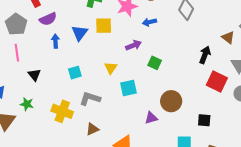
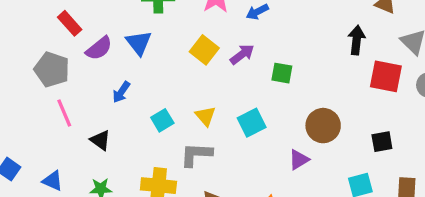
yellow square: (104, 26) -> (204, 50), moved, turned -36
blue triangle: (80, 33) -> (139, 43), moved
blue arrow: (55, 41) -> (121, 92), moved, turned -128
yellow triangle: (111, 68) -> (205, 116), moved

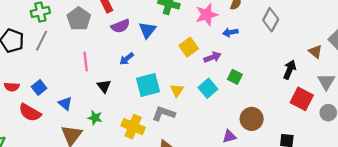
gray pentagon: (52, 69) -> (79, 19), moved
cyan square: (162, 120) -> (148, 85), size x1.6
cyan square: (252, 123) -> (208, 88), moved, turned -30

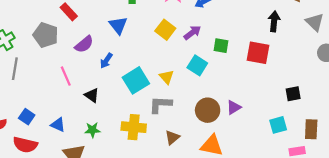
purple semicircle: (121, 26) -> (84, 44), moved
red square: (302, 99) -> (258, 53), moved
brown circle: (252, 119) -> (208, 110), moved

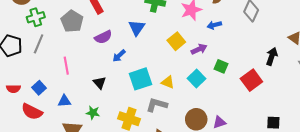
red square: (258, 53) -> (251, 80), turned 30
pink line: (66, 76) -> (66, 66), moved
yellow triangle: (167, 77) -> (168, 82), turned -40
blue triangle: (58, 125) -> (64, 101), turned -40

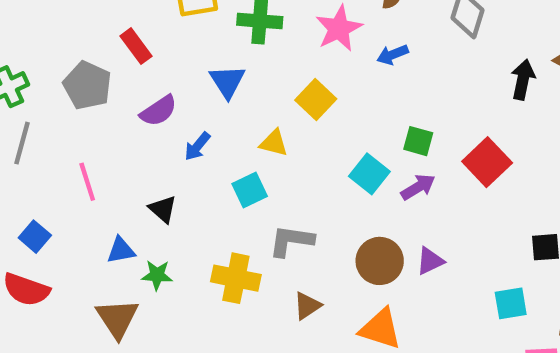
purple arrow: (199, 49) -> (418, 187), moved
black arrow: (272, 56) -> (523, 80), moved
cyan square: (141, 79) -> (250, 190), size x0.7
yellow triangle: (168, 82) -> (274, 143), moved
blue triangle: (64, 101) -> (121, 250), moved

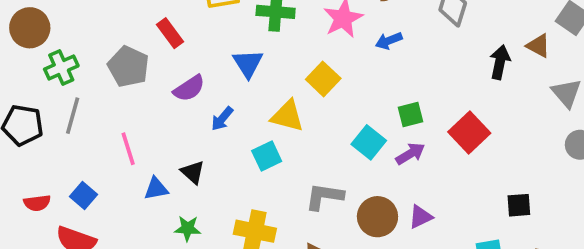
green square: (418, 141) -> (411, 114), turned -30
yellow triangle: (274, 143) -> (287, 116), size x1.4
gray L-shape: (291, 241) -> (324, 197), moved
blue triangle: (121, 250) -> (156, 189), moved

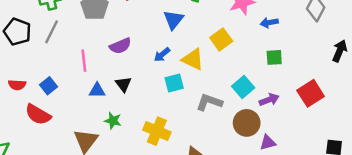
purple semicircle: (189, 88) -> (120, 46), moved
green square: (411, 114) -> (274, 57), moved
blue arrow: (222, 119) -> (162, 55), moved
gray L-shape: (324, 197) -> (209, 102), moved
brown circle: (377, 217) -> (247, 123), moved

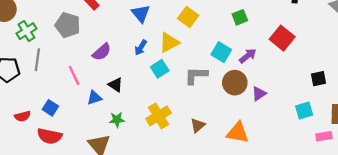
yellow triangle: (193, 59) -> (169, 43), turned -35
yellow cross: (157, 131) -> (159, 116), turned -35

